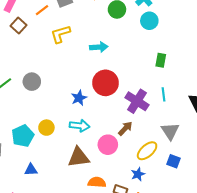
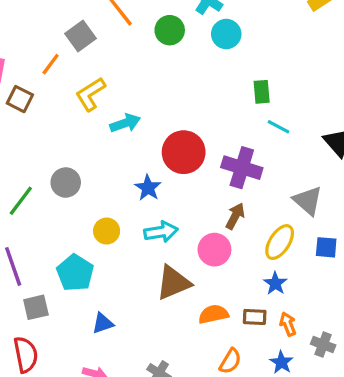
cyan arrow: (99, 47) -> (125, 123), moved
cyan line: (164, 94) -> (278, 127), moved, turned -40
yellow circle: (46, 128) -> (107, 231), moved

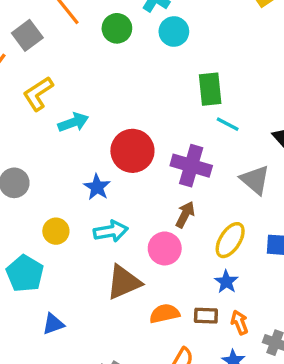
green rectangle: (262, 92) -> (210, 89), size x1.4
gray triangle: (308, 201) -> (255, 180), moved

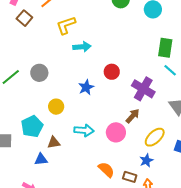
red circle: (132, 151) -> (112, 72), size x0.6
cyan arrow: (111, 231) -> (84, 130), moved
brown triangle: (124, 282) -> (54, 142), moved, size x0.6
orange semicircle: (165, 314) -> (106, 170), turned 42

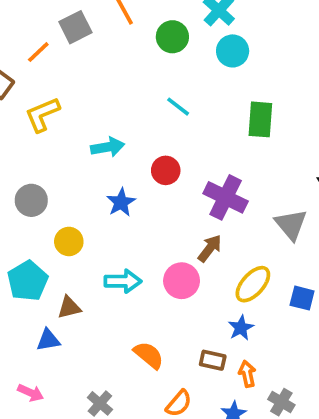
yellow L-shape: (66, 25) -> (42, 114), moved
cyan arrow: (82, 47) -> (108, 147), moved
cyan line: (170, 70) -> (178, 107), moved
gray circle: (39, 73) -> (31, 200), moved
orange semicircle: (106, 170) -> (149, 355), moved

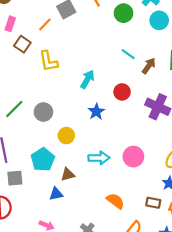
yellow L-shape: (42, 114) -> (48, 61), turned -75
cyan arrow: (108, 147) -> (87, 79), turned -48
brown arrow: (210, 248) -> (149, 66), moved

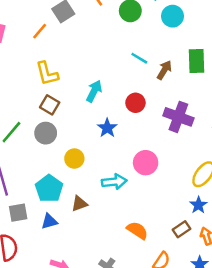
brown square: (22, 44) -> (50, 105), moved
pink circle: (133, 157) -> (146, 163), moved
blue triangle: (56, 194) -> (49, 221), moved
brown rectangle: (153, 203) -> (182, 229), turned -40

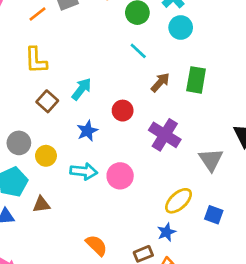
cyan line: (139, 58) -> (138, 51), moved
brown square: (50, 105) -> (47, 101), moved
gray circle: (46, 133) -> (19, 143), moved
cyan arrow: (114, 182) -> (84, 171), moved

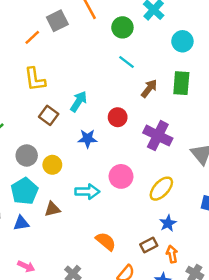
cyan circle: (181, 27) -> (182, 41), moved
blue star: (87, 131) -> (87, 139), turned 30
cyan arrow: (84, 171) -> (87, 192), moved
yellow ellipse: (179, 201) -> (161, 189), moved

